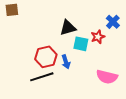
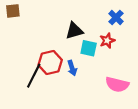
blue cross: (113, 22) -> (116, 18), moved
black line: (42, 77) -> (34, 76), moved, turned -45

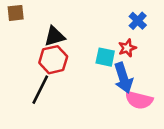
black triangle: (74, 31) -> (55, 36), moved
red hexagon: (50, 63) -> (53, 60), moved
blue arrow: (72, 68) -> (123, 78), moved, size x1.6

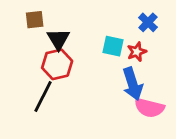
brown square: (16, 13) -> (35, 20), moved
black triangle: (55, 36) -> (58, 39), turned -45
cyan square: (105, 57) -> (113, 46), moved

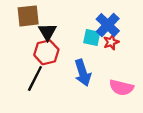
brown square: (35, 20) -> (28, 16), size x1.5
blue cross: (148, 22) -> (108, 25), moved, size x1.5
blue arrow: (133, 84) -> (83, 73), moved

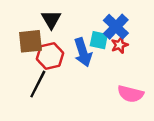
brown square: (28, 16) -> (30, 41), moved
black triangle: (47, 32) -> (51, 19), moved
blue arrow: (83, 73) -> (83, 52), moved

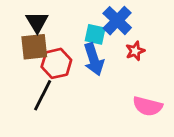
black triangle: (51, 19) -> (37, 22), moved
blue cross: (116, 27) -> (117, 21), moved
cyan square: (99, 40) -> (95, 34), moved

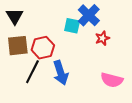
black triangle: (37, 22) -> (15, 16), moved
brown square: (34, 47) -> (18, 46), moved
blue arrow: (94, 59) -> (61, 73), moved

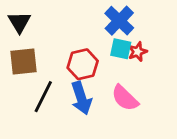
cyan square: (72, 26) -> (121, 49), moved
red hexagon: (43, 48) -> (83, 64), moved
pink semicircle: (112, 80) -> (125, 98), moved, turned 30

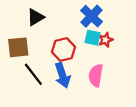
black triangle: (19, 22) -> (36, 17), moved, turned 30
black line: (43, 97) -> (33, 74), turned -65
pink semicircle: (125, 98) -> (96, 75), turned 55

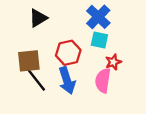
red star: (106, 40) -> (113, 62), moved
brown square: (18, 47) -> (29, 61), moved

